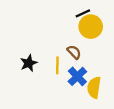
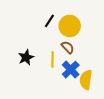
black line: (83, 13) -> (49, 21), moved, turned -32
yellow circle: (91, 27) -> (70, 26), moved

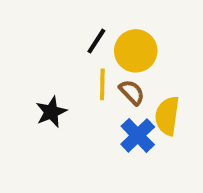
yellow line: (52, 59) -> (102, 84), moved
yellow semicircle: (86, 80) -> (167, 116), moved

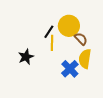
black line: (96, 41) -> (49, 32), moved
brown semicircle: (132, 92) -> (81, 39), moved

